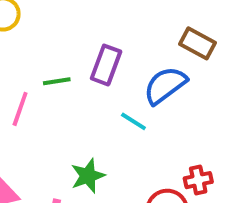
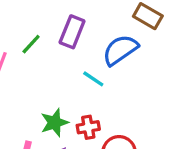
green line: (57, 81) -> (31, 44), turned -40
red cross: (198, 180) -> (88, 127), moved

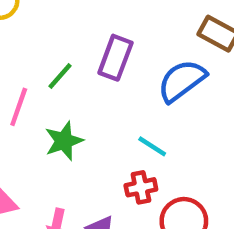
cyan line: (93, 79) -> (152, 146), moved
green star: (55, 123) -> (64, 141), moved

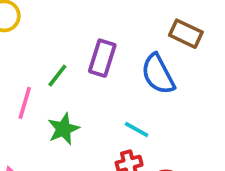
blue semicircle: (182, 81) -> (158, 74), turned -78

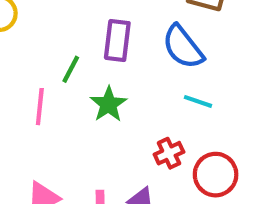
green star: (63, 129) -> (109, 104), moved
cyan line: (137, 129) -> (198, 101), moved

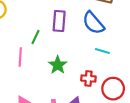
green star: (109, 104) -> (58, 65), moved
red cross: (169, 153) -> (88, 78), turned 32

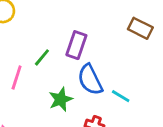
blue semicircle: (93, 23) -> (90, 80), moved

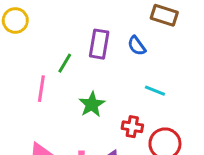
blue semicircle: (90, 80) -> (137, 46), moved, size x0.6

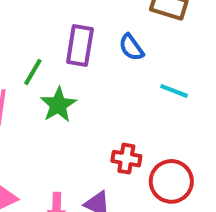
cyan line: (155, 91) -> (174, 91), moved
green star: (92, 104) -> (58, 105), moved

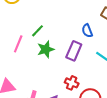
purple rectangle: (80, 46) -> (74, 51), moved

